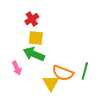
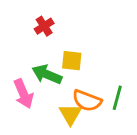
yellow square: (36, 38) -> (72, 61), moved
pink arrow: (17, 68) -> (23, 94), size x1.5

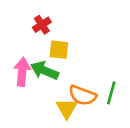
yellow square: (72, 61) -> (59, 50), moved
pink arrow: (23, 94) -> (22, 72), moved, turned -152

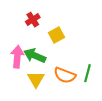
yellow square: (59, 50) -> (57, 35), moved, turned -35
yellow triangle: (67, 108) -> (36, 79), moved

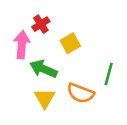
pink arrow: (17, 57) -> (22, 45), moved
green line: (87, 73) -> (109, 74), moved

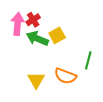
pink arrow: (22, 45) -> (17, 24), moved
green arrow: (43, 69) -> (37, 39), moved

